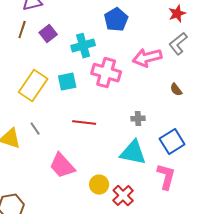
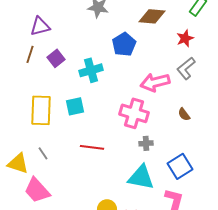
pink cross: (106, 73) -> (134, 113), moved
yellow rectangle: (33, 86) -> (41, 110), turned -32
pink trapezoid: (62, 166) -> (37, 190), moved

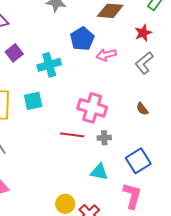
pink arrow: (155, 82) -> (106, 55), moved, size x0.7
red line: (92, 147) -> (72, 135), moved
cyan triangle: (141, 177) -> (99, 172), size x0.7

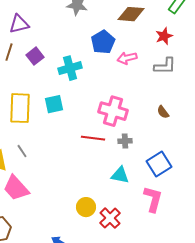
gray L-shape: (144, 63) -> (165, 66), turned -140

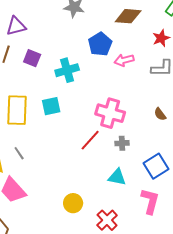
purple square: (35, 56) -> (32, 58), turned -30
red line: (93, 138) -> (90, 140), turned -55
yellow circle: (86, 207) -> (73, 203), moved

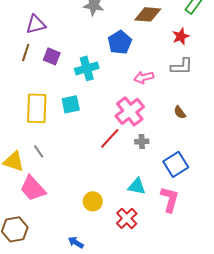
pink arrow: (124, 60) -> (144, 77), moved
pink cross: (110, 113) -> (130, 111), turned 36
cyan triangle: (117, 177) -> (137, 186), moved

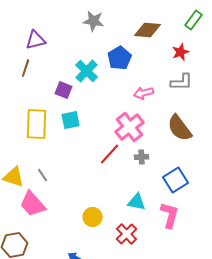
purple square: (52, 56) -> (64, 90), moved
cyan cross: (87, 68) -> (87, 71), moved, turned -30
brown semicircle: (180, 112) -> (180, 128), size x2.0
gray line: (39, 151) -> (43, 175), moved

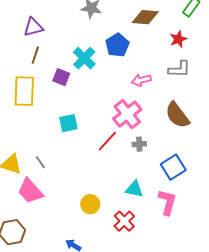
brown line: (26, 68) -> (35, 55), moved
cyan square: (71, 120) -> (68, 123), moved
yellow rectangle: (37, 124) -> (24, 91), moved

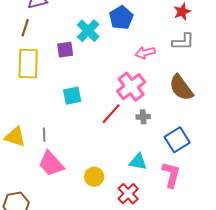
brown line: (35, 55) -> (25, 28), moved
purple square: (61, 77) -> (65, 50), turned -30
gray line: (40, 162) -> (44, 135), turned 32
pink trapezoid: (30, 191) -> (51, 164), moved

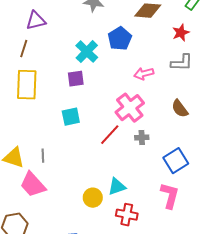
purple square: (65, 50) -> (76, 79), moved
brown semicircle: (181, 88) -> (180, 109), size x0.7
cyan triangle: (138, 162) -> (117, 187), moved, turned -30
pink trapezoid: (51, 164) -> (33, 185), moved
red cross: (128, 194) -> (127, 215), turned -35

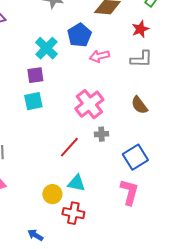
pink arrow: (144, 74) -> (99, 56), moved
cyan square: (71, 117) -> (33, 101), moved
red line: (110, 135) -> (69, 147), moved
cyan triangle: (117, 187) -> (76, 183), turned 30
red cross: (127, 215) -> (73, 213), moved

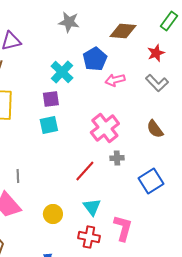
gray L-shape: (141, 59) -> (157, 83), turned 45
cyan triangle: (76, 183) -> (92, 207), turned 42
pink L-shape: (129, 192) -> (123, 228), moved
yellow circle: (52, 194) -> (53, 214), moved

